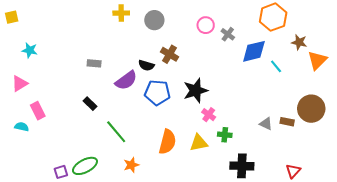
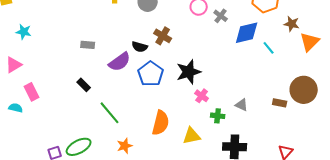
blue pentagon: (157, 93) -> (151, 74), turned 30
gray triangle: (266, 124) -> (242, 105), moved
yellow triangle: (199, 143) -> (192, 136), moved

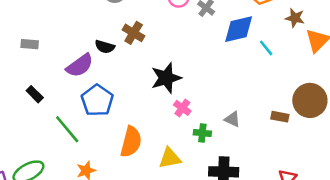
gray rectangle: (88, 45) -> (30, 44), moved
blue pentagon: (151, 74) -> (97, 100), moved

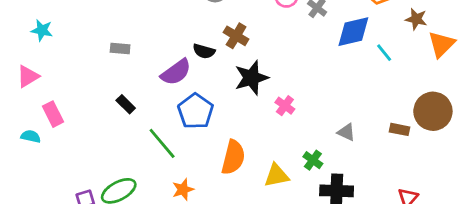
black star: (166, 78) -> (251, 78), moved
pink cross: (182, 108) -> (285, 106), moved
green cross: (202, 133) -> (313, 160), moved, turned 30

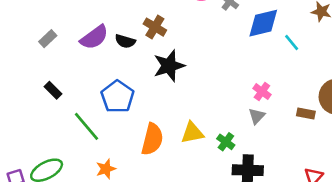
gray rectangle: (120, 48) -> (48, 39), turned -48
purple semicircle: (176, 72) -> (94, 37), moved
pink cross: (285, 106) -> (262, 92), moved
gray triangle: (346, 132) -> (257, 116), turned 48
yellow triangle: (277, 175) -> (192, 133), moved

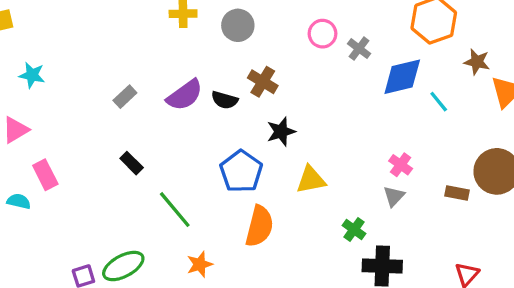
black star: (169, 66) -> (281, 132), size x0.7
blue pentagon: (117, 97) -> (241, 171), moved
yellow triangle: (192, 133) -> (311, 180), moved

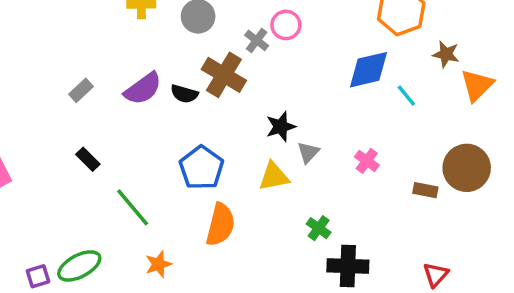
gray cross: (359, 49) -> (257, 40), moved
brown cross: (263, 82) -> (224, 75), size x1.4
black star: (281, 132) -> (281, 127), moved
gray triangle: (394, 196) -> (308, 152), moved

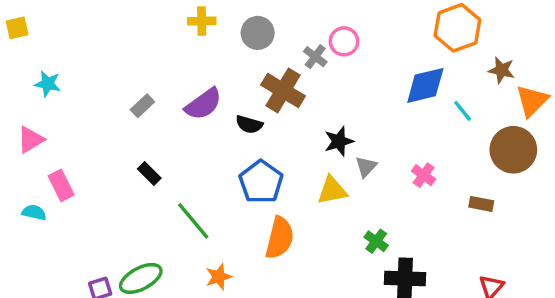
black semicircle: (184, 94) -> (249, 124), moved
brown circle: (467, 168) -> (513, 150), moved

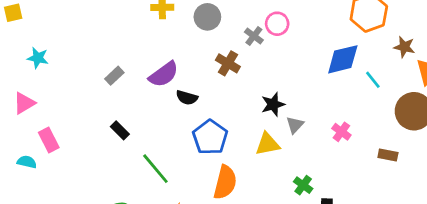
brown cross: (283, 90) -> (228, 63), size x0.7
black semicircle: (249, 124) -> (187, 98), moved

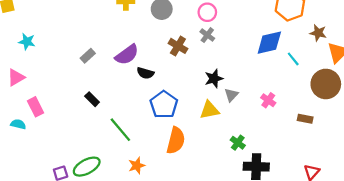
pink circle: (277, 24) -> (207, 12), moved
gray cross: (254, 36) -> (207, 35), moved

